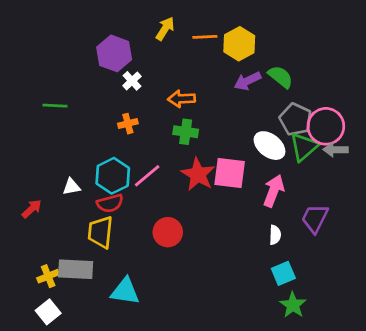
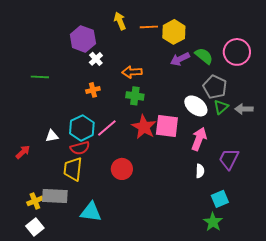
yellow arrow: (165, 29) -> (120, 21), turned -54
pink circle: (326, 126) -> (237, 52), moved
green triangle: (304, 147) -> (221, 107), size x0.7
cyan square: (283, 273) -> (220, 199), moved

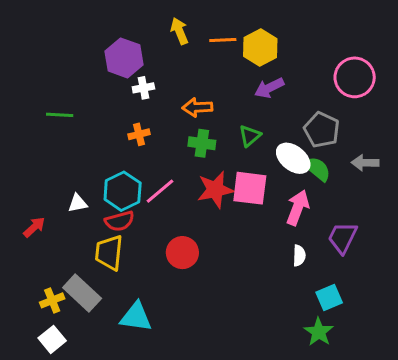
green semicircle: (204, 56) -> (317, 169), moved
white cross: (96, 59) -> (143, 88), turned 32
green triangle: (221, 107) -> (250, 136), moved
red star: (144, 127) -> (215, 190), turned 30
gray rectangle: (55, 196) -> (82, 293), turned 40

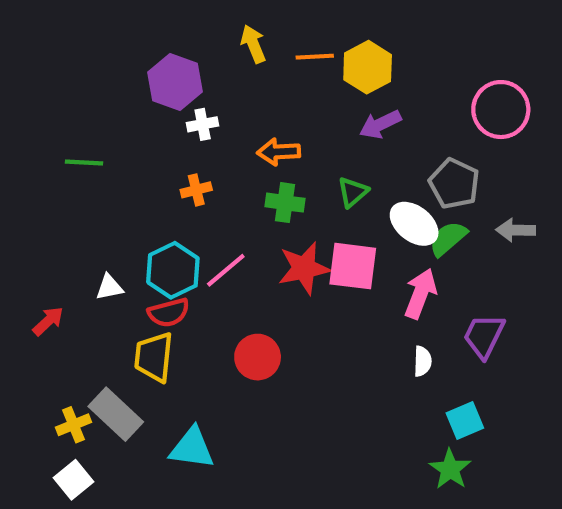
green semicircle: (317, 169) -> (448, 239), turned -80

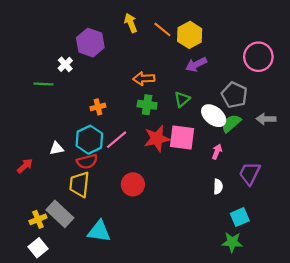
orange line: (315, 57) -> (162, 29), turned 42
white cross: (203, 124) -> (65, 64), moved, turned -32
orange cross: (196, 190) -> (98, 107), moved
pink arrow: (420, 294) -> (217, 152), size x0.6
green star: (450, 469) -> (232, 242), turned -30

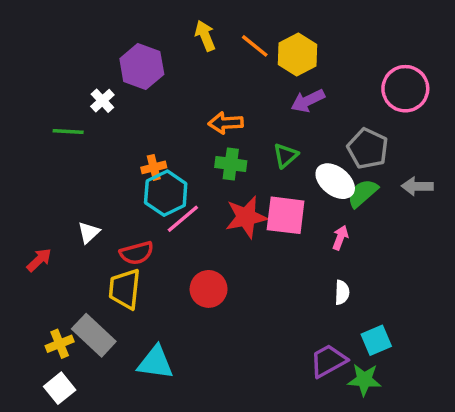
cyan hexagon: (89, 140) -> (166, 193), moved
white triangle: (57, 148) -> (89, 232), turned -32
purple trapezoid: (250, 173) -> (328, 361), moved, turned 35

